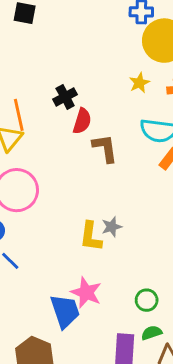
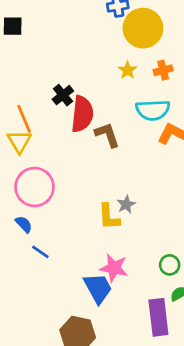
red semicircle: (82, 121) -> (82, 114), size x1.5

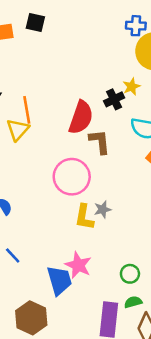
black cross: (63, 95) -> (114, 99), moved
pink circle: (35, 187) -> (72, 177), moved
blue line: (40, 252) -> (13, 255), moved

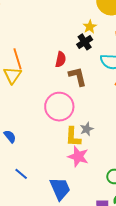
yellow star: (132, 87) -> (90, 27), moved
red semicircle: (81, 117) -> (61, 59), size x0.6
pink star: (78, 265) -> (78, 157), moved

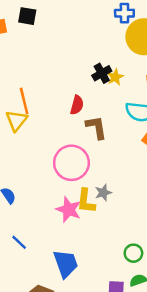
yellow star: (90, 27) -> (115, 77), moved
black cross: (85, 42) -> (102, 73), moved
pink star: (78, 157) -> (69, 210), moved

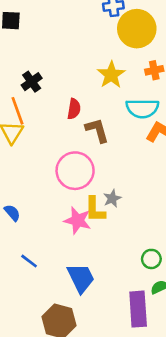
black cross: (102, 73) -> (32, 82), moved
yellow star: (115, 77) -> (111, 75), size x1.5

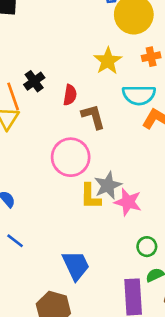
black cross: (32, 82) -> (34, 81), moved
gray star: (112, 198) -> (108, 185), size x1.5
pink star: (78, 220) -> (128, 202), moved
blue line: (29, 261) -> (15, 241), moved

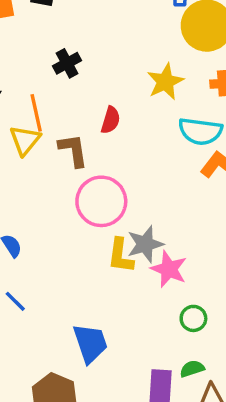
black cross: (34, 81) -> (67, 63), moved
brown L-shape: (93, 117) -> (73, 150), moved
green circle: (147, 247) -> (193, 318), moved

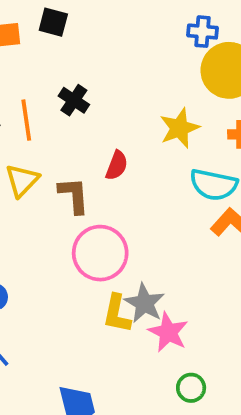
black cross: (67, 63) -> (74, 100), turned -32
orange line: (36, 113) -> (26, 120), moved
gray star: (145, 244) -> (145, 303), turned -30

